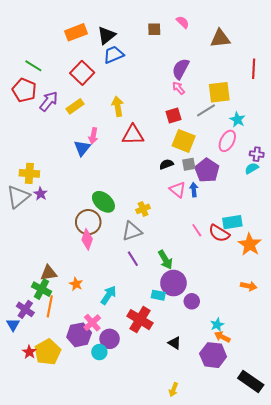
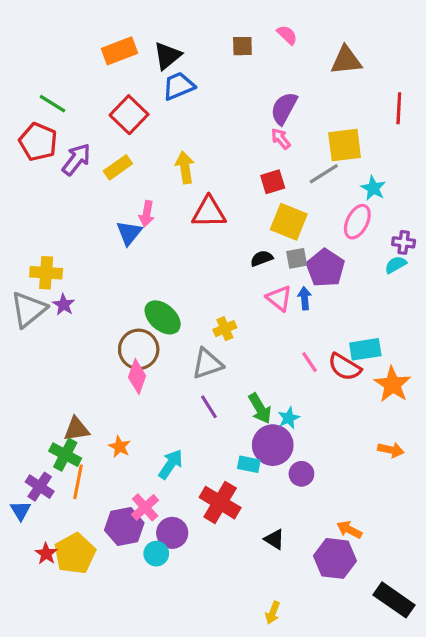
cyan star: (217, 325) -> (289, 418), moved

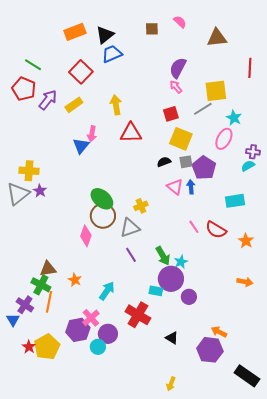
brown circle: (139, 349) -> (103, 216), moved
cyan rectangle: (365, 349) -> (235, 201), moved
orange star: (392, 384) -> (246, 241), size x0.7

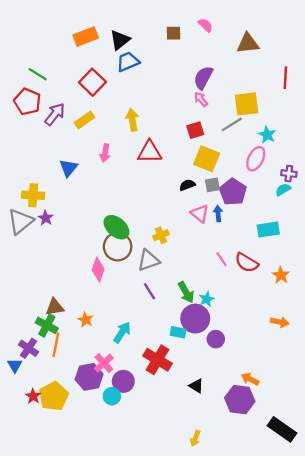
blue triangle: (81, 146) -> (68, 168), moved

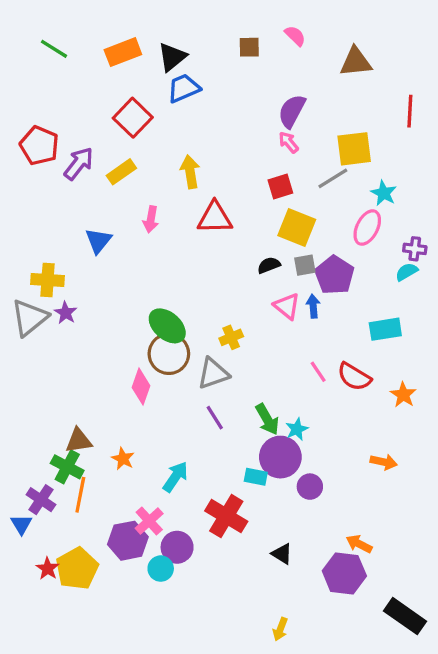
green line: (38, 74) -> (54, 49), moved
orange arrow: (280, 322) -> (384, 462), moved

